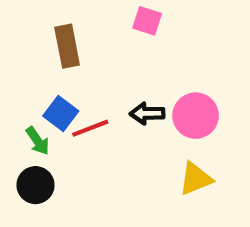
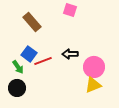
brown rectangle: (67, 46) -> (32, 22), turned -30
pink circle: (196, 116) -> (94, 67), moved

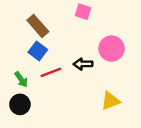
blue square: (29, 54) -> (38, 51), moved
pink circle: (94, 67) -> (112, 49), moved

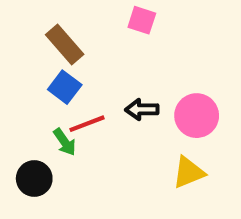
pink circle: (112, 49) -> (197, 116), moved
green arrow: (21, 79) -> (65, 142), moved

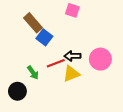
blue square: (65, 87) -> (44, 37), moved
red line: (87, 124) -> (56, 63), moved
yellow triangle: (189, 172) -> (71, 74), moved

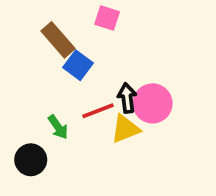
pink square: (72, 10) -> (107, 18), moved
black arrow: (72, 56) -> (127, 98), turned 84
pink circle: (100, 59) -> (153, 103), moved

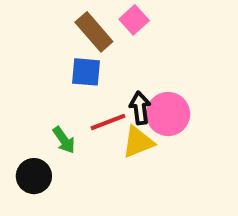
pink square: (107, 18) -> (134, 20), moved, turned 30
brown rectangle: (58, 40) -> (94, 32), moved
blue square: (78, 65) -> (86, 72), turned -32

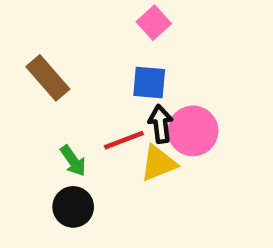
brown rectangle: (94, 32) -> (48, 78), moved
blue square: (86, 72) -> (149, 83), moved
black circle: (34, 176) -> (73, 207), moved

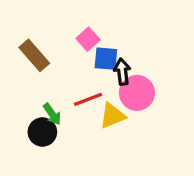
pink square: (154, 23) -> (88, 39), moved
black arrow: (161, 124) -> (122, 72), moved
black circle: (73, 207) -> (42, 132), moved

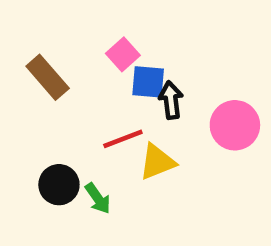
pink circle: (137, 93) -> (235, 125), moved
green arrow: (52, 114) -> (98, 198), moved

